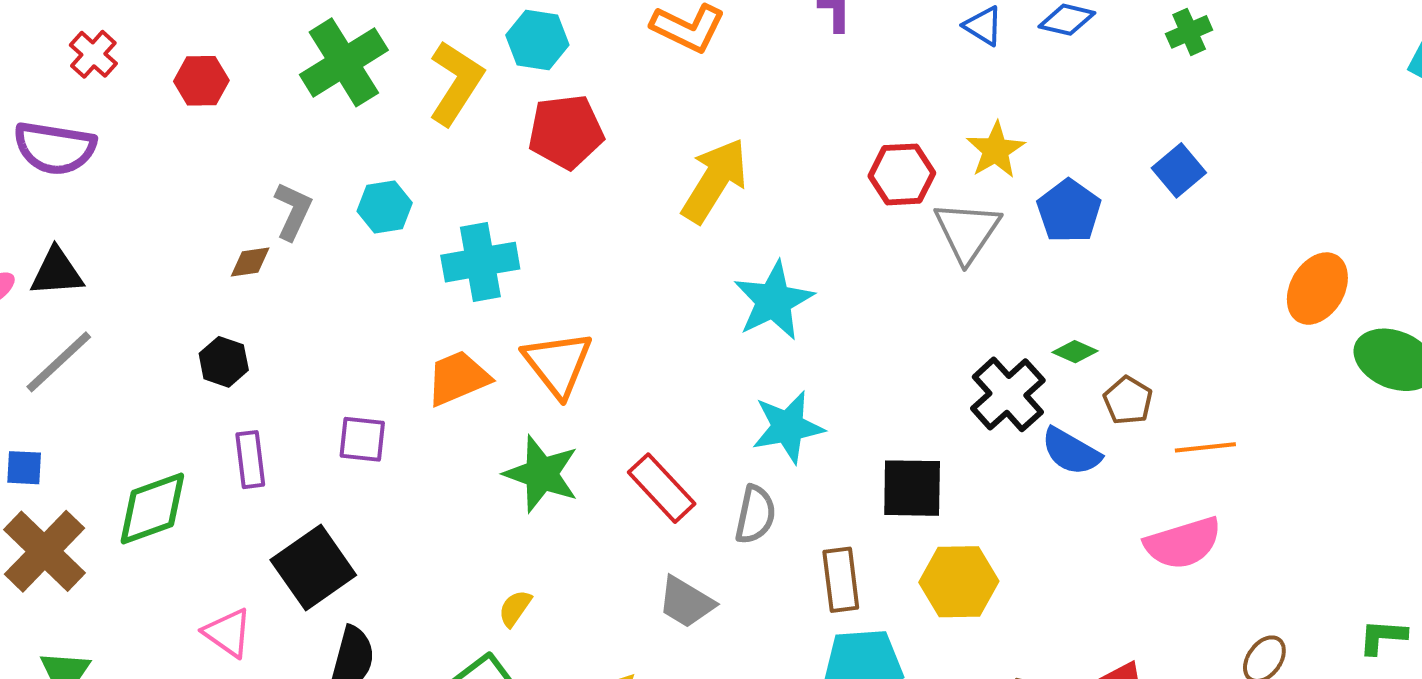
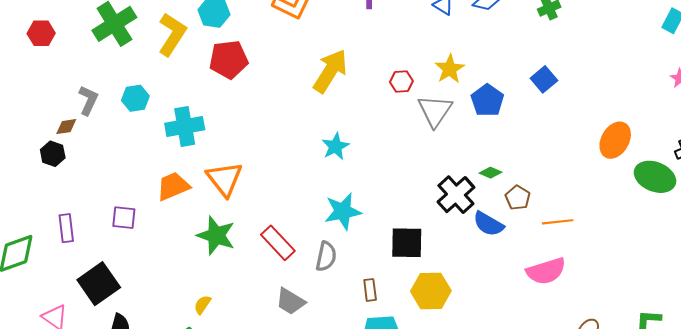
red hexagon: (902, 174) -> (401, 81), size x0.7
yellow arrow: (715, 181) -> (330, 71), moved
cyan star: (774, 301) -> (335, 146), size x0.7
black hexagon: (224, 362) -> (53, 154), moved
brown rectangle: (841, 580) -> (370, 290), size x0.7

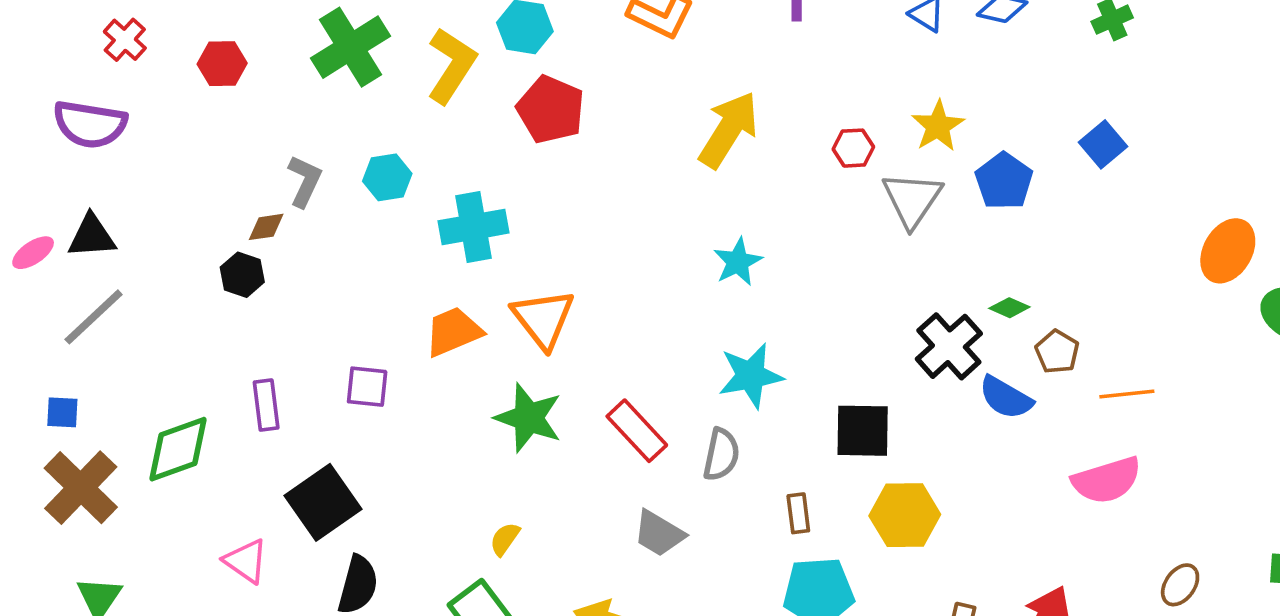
red pentagon: (229, 59) -> (551, 110), turned 30

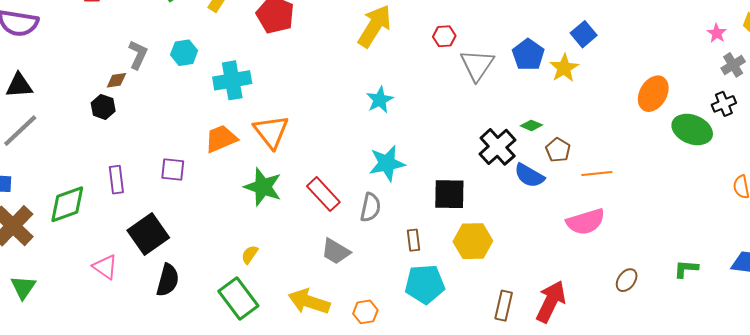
yellow star: (938, 126) -> (564, 68), moved

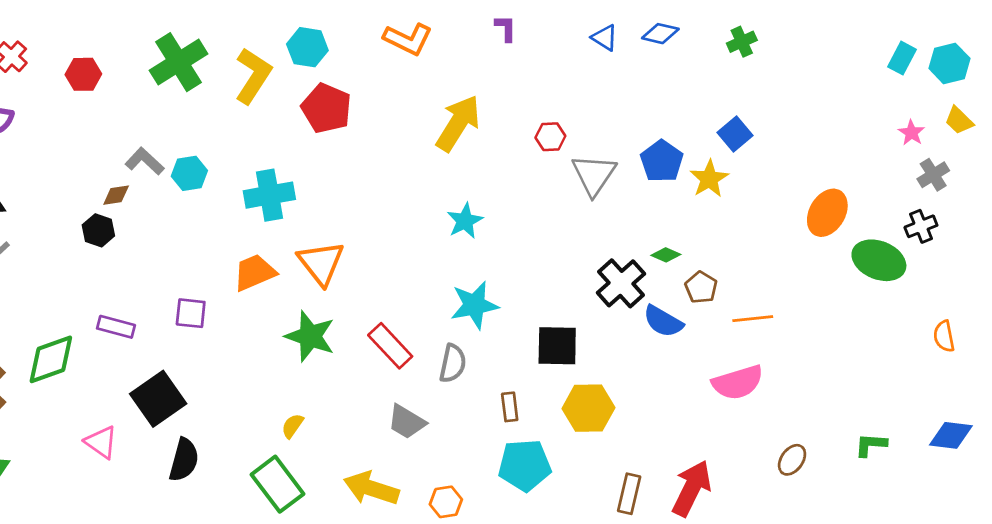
cyan hexagon: (184, 53) -> (189, 173), moved
gray L-shape: (138, 55) -> (145, 161), turned -72
purple rectangle: (116, 180) -> (116, 327), turned -68

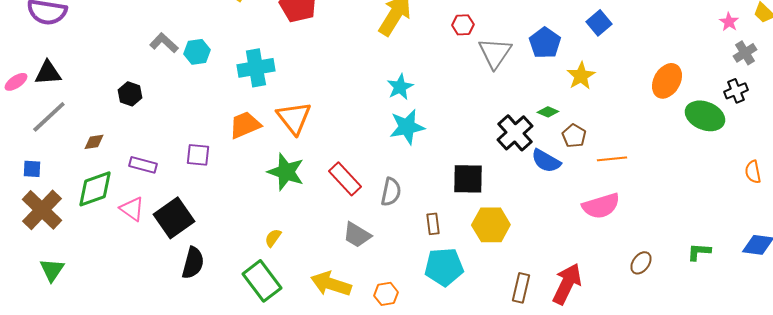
yellow star: (709, 179) -> (581, 76), moved
brown diamond: (116, 195) -> (94, 142), moved
cyan star: (474, 305) -> (407, 127), moved
pink triangle: (101, 442) -> (132, 209), moved

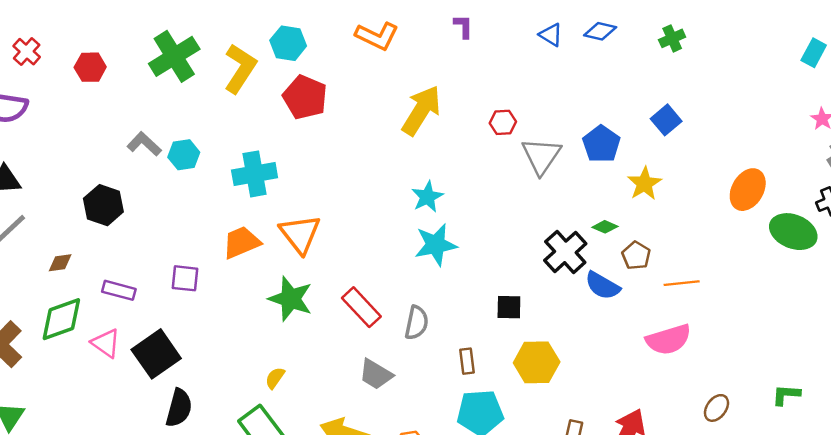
black hexagon: (130, 94) -> (103, 205), size x1.4
black square: (468, 179) -> (509, 307), size x0.7

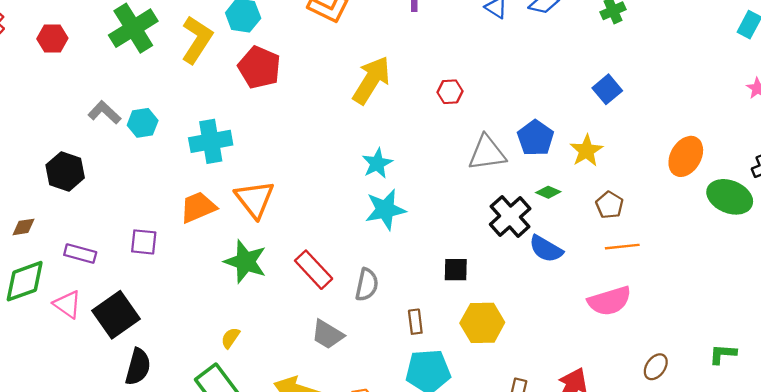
blue pentagon: (601, 144) -> (536, 138), moved
gray triangle: (541, 156) -> (487, 153), moved, turned 48
brown pentagon: (636, 256) -> (609, 205), moved

